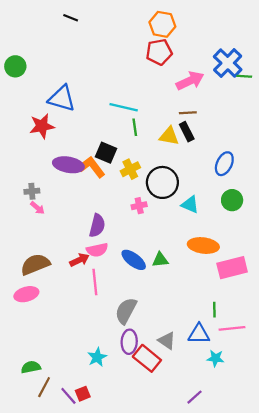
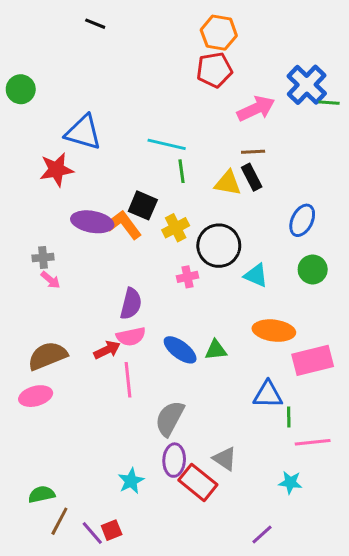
blue triangle: (199, 334) -> (268, 395), moved

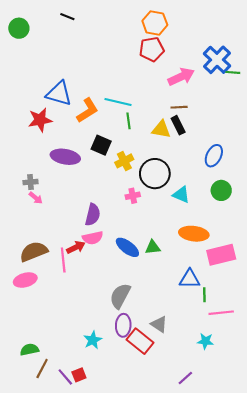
green circle: (21, 89) -> (19, 28), moved
orange L-shape: (123, 225) -> (87, 110), moved, turned 95
pink line: (128, 380) -> (63, 260), moved

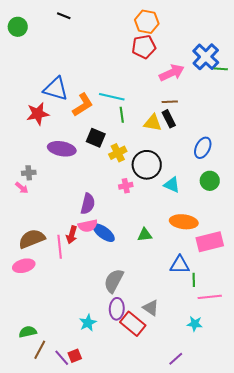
pink arrow: (36, 198) -> (22, 188), moved
red arrow: (76, 247) -> (72, 235), turned 132
blue ellipse: (127, 247) -> (104, 233), moved

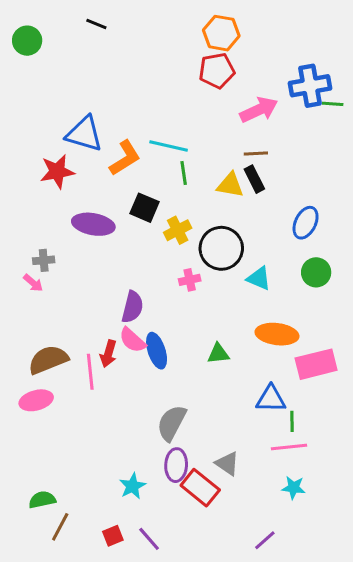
blue cross: (206, 57) -> (310, 86), turned 36
pink semicircle: (88, 226) -> (132, 340), turned 54
blue ellipse: (104, 233) -> (157, 351), turned 35
pink line: (210, 297) -> (289, 447), moved
purple line: (62, 358) -> (149, 539), moved

